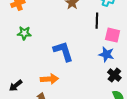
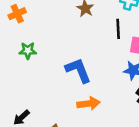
orange arrow: (49, 79) -> (88, 103), moved

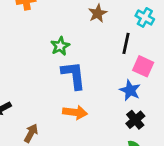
green star: (28, 51) -> (60, 46), moved, turned 30

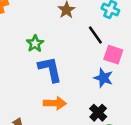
black line: (126, 43) -> (95, 35), turned -42
black cross: (135, 120) -> (98, 113), moved

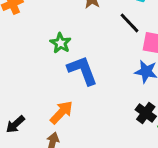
orange arrow: (55, 103) -> (61, 112), moved, turned -40

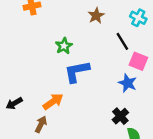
blue L-shape: (82, 70) -> (77, 71), turned -92

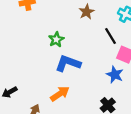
blue L-shape: (77, 71) -> (68, 63), turned 30
orange arrow: (53, 102) -> (60, 94), moved

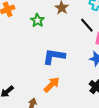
green star: (56, 40) -> (37, 20), moved

